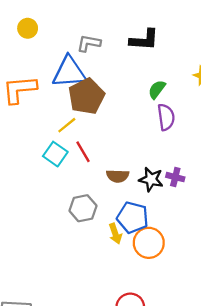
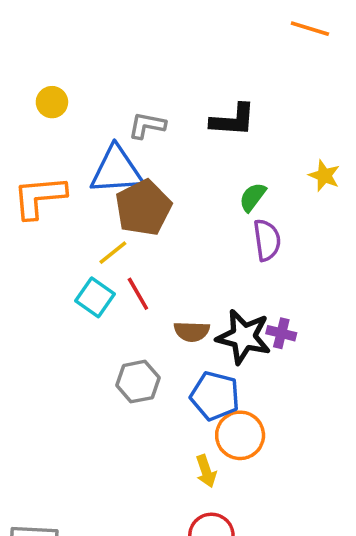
black star: (151, 179) -> (244, 337), size x1.4
yellow arrow: (115, 234) -> (206, 471), moved

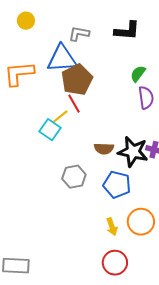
yellow line: (113, 253) -> (60, 117), moved
red line: (138, 294) -> (74, 104), moved
orange circle: (240, 435) -> (141, 222), moved

